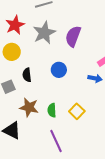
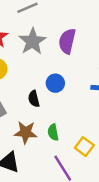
black semicircle: (27, 75) -> (34, 99), moved
yellow square: (77, 111) -> (84, 147), moved

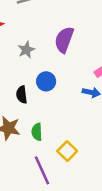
gray star: (32, 41) -> (26, 50), moved, size x0.6

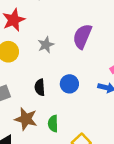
blue circle: (46, 81) -> (69, 84), moved

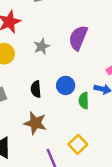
brown star: (26, 119) -> (35, 123), moved
green semicircle: (53, 124) -> (84, 101), moved

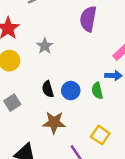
purple semicircle: (78, 38) -> (88, 19), moved
blue circle: (66, 85) -> (71, 91), moved

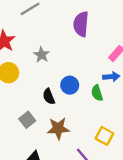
blue circle: (71, 91) -> (70, 85), moved
gray square: (12, 103) -> (27, 120), moved

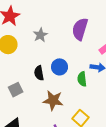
purple semicircle: (81, 24) -> (80, 29), moved
brown star: (58, 128) -> (53, 100), moved

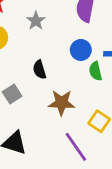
blue circle: (60, 67) -> (81, 50), moved

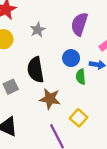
black semicircle: (40, 70) -> (36, 70), size x1.6

